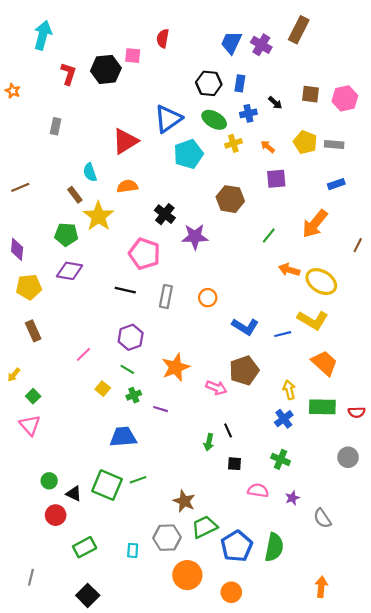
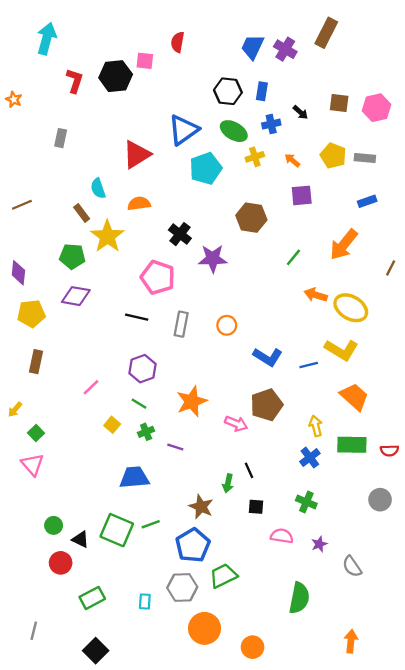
brown rectangle: (33, 331) -> (36, 362), turned 36
brown star: (184, 501) -> (201, 507), moved
blue pentagon: (237, 546) -> (193, 545), moved

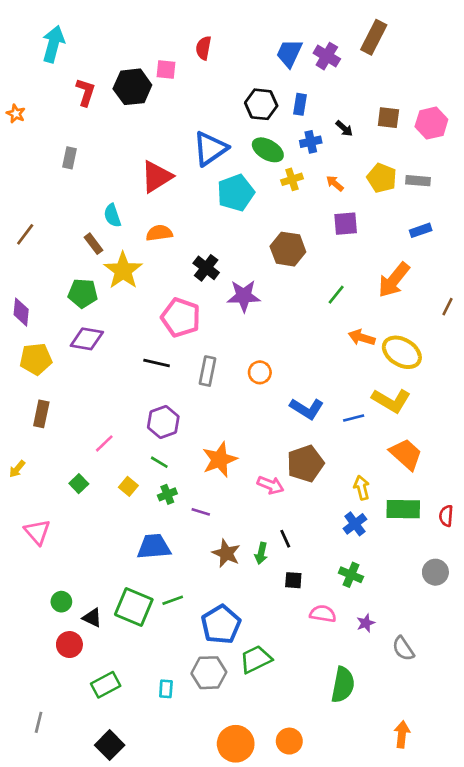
brown line: (22, 205) -> (25, 234), turned -30
green square: (36, 433) -> (79, 484), moved
red semicircle: (389, 451) -> (446, 516), turned 96
brown star: (201, 507) -> (226, 553), moved
orange circle: (205, 628) -> (236, 744), moved

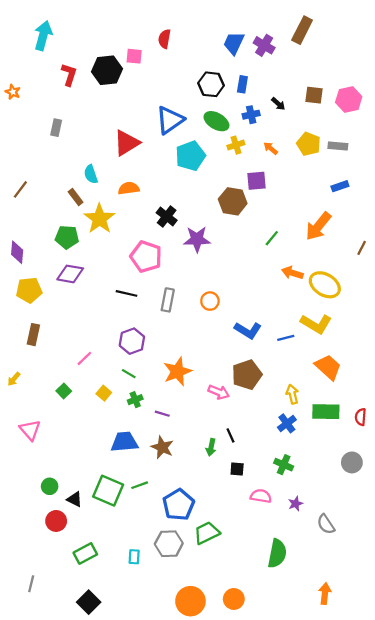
purple square: (346, 224) -> (257, 181), moved
brown star: (226, 553) -> (162, 447), moved

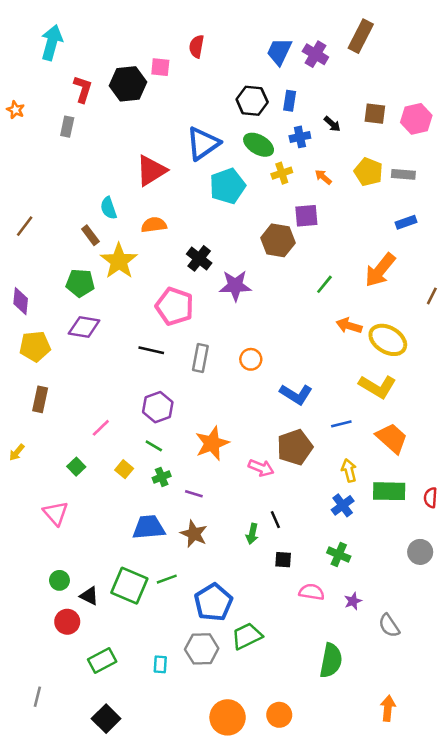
gray rectangle: (56, 128) -> (67, 127), moved
blue line: (286, 338) -> (341, 424), moved
pink triangle: (30, 430) -> (56, 513), moved

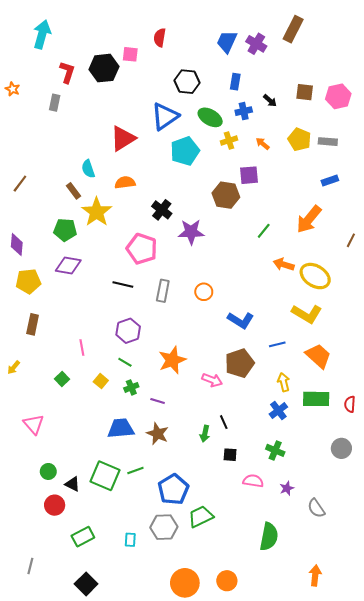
black hexagon: (252, 101) -> (187, 82), moved
pink line: (101, 428) -> (82, 347), turned -56
pink triangle: (56, 513) -> (34, 424), moved

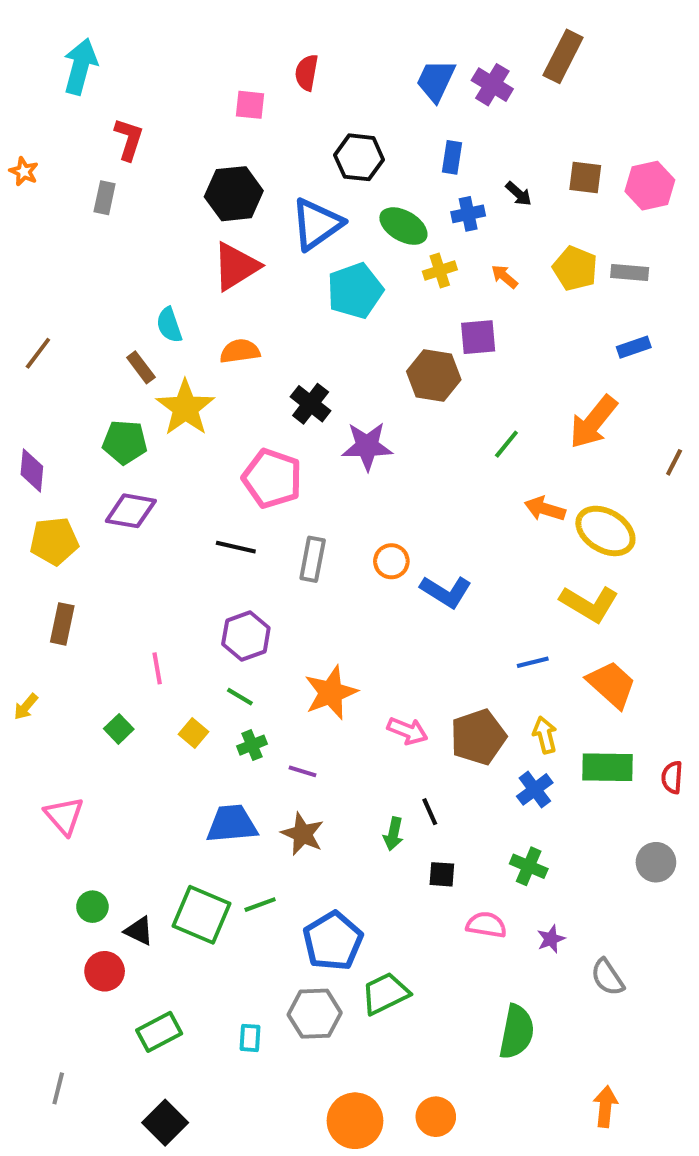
black hexagon: (104, 68) -> (234, 194), moved
blue L-shape: (241, 320) -> (446, 592), moved
brown pentagon: (240, 363) -> (478, 737), moved

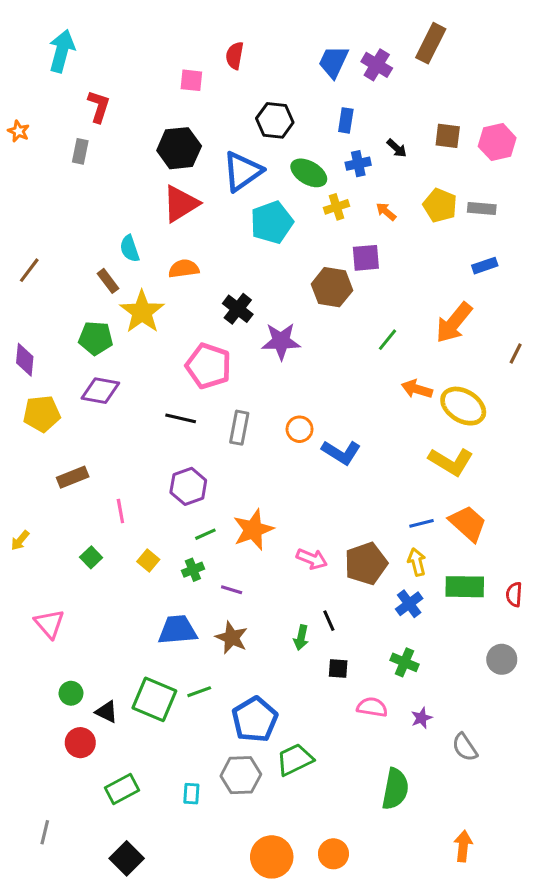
brown rectangle: (62, 624) -> (73, 477), moved, turned 56
blue line: (533, 662) -> (421, 523), moved
green line: (240, 697) -> (205, 534), moved, turned -55

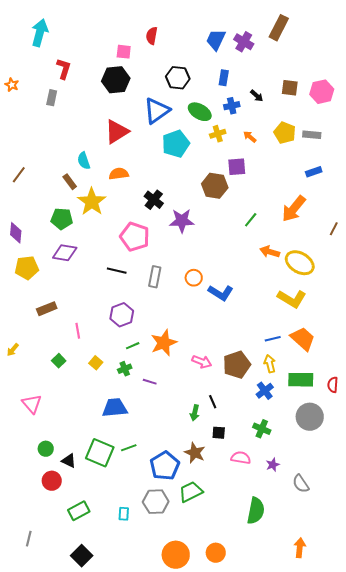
black hexagon: (179, 148) -> (116, 80), moved
brown star: (232, 638) -> (195, 453), moved
gray circle: (502, 659) -> (310, 417), moved, size x1.4

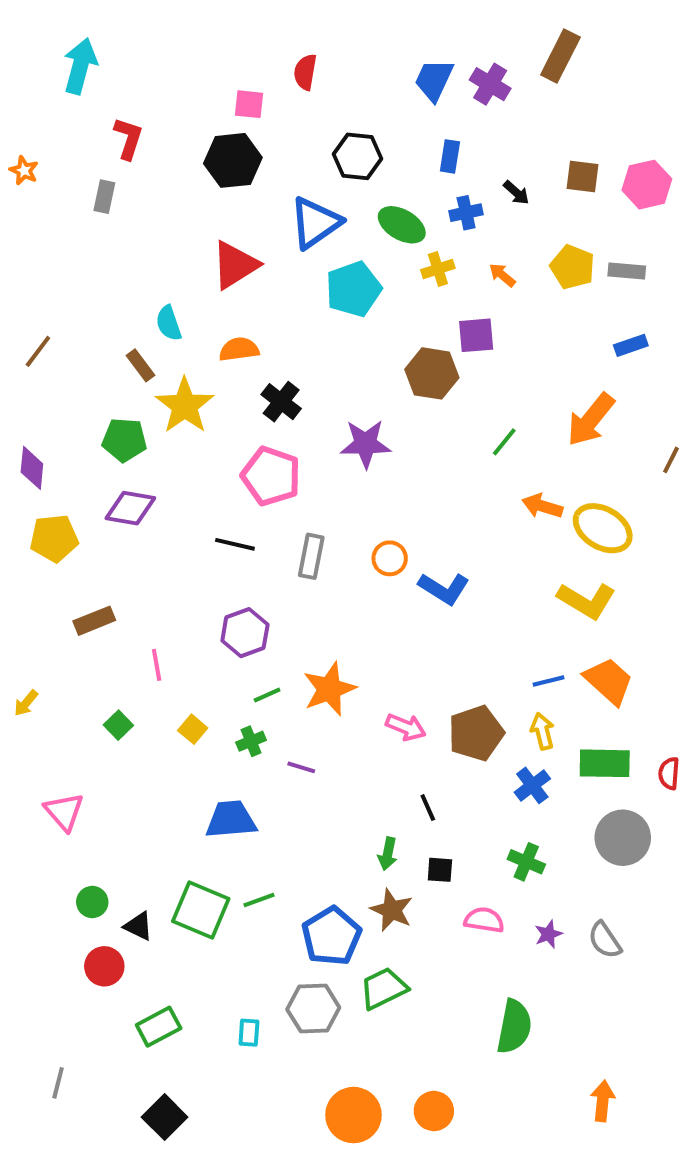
black cross: (154, 200) -> (281, 402), moved
green arrow: (195, 413) -> (388, 854), moved
gray semicircle: (301, 484) -> (605, 940), moved

